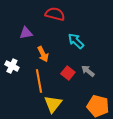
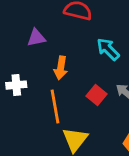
orange arrow: (43, 54) -> (61, 68), turned 35
white cross: (12, 66) -> (16, 85), turned -32

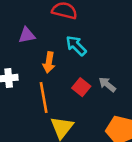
cyan arrow: (108, 49) -> (76, 46), moved

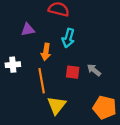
cyan arrow: (76, 46) -> (68, 38), turned -120
red square: (81, 87) -> (73, 72), turned -32

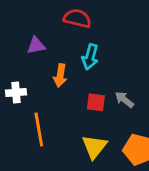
orange line: (42, 81) -> (39, 130), moved
yellow triangle: (57, 105) -> (94, 147), moved

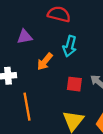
orange arrow: (60, 75) -> (45, 62), turned 30

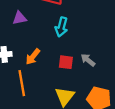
orange arrow: (45, 62) -> (33, 57), moved

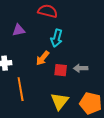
orange arrow: (33, 57) -> (43, 58), moved
gray arrow: (88, 60) -> (81, 68), turned -40

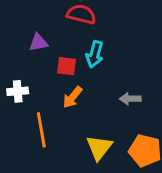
orange arrow: (43, 58) -> (72, 97), moved
red square: (61, 70) -> (67, 66), moved

